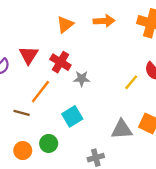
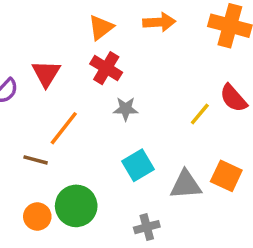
red cross: (60, 62) -> (106, 68), moved
cyan square: (72, 116) -> (138, 165), moved
green circle: (49, 143) -> (76, 206), size x1.5

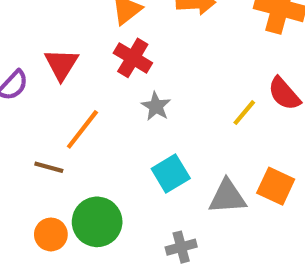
gray star: (126, 109) -> (156, 106), turned 30

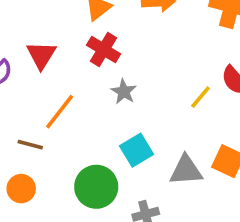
green circle: (97, 222) -> (96, 187), moved
orange circle: (51, 234) -> (21, 189), moved

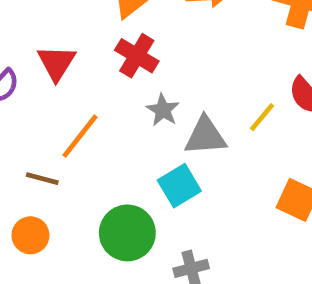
gray triangle: (186, 170) -> (205, 136), moved

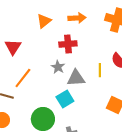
red cross: (137, 56) -> (68, 44), moved, turned -36
yellow line: (262, 117) -> (100, 70), turned -40

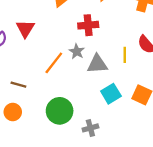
orange line: (23, 78) -> (54, 63), moved
cyan square: (65, 99) -> (111, 94), moved

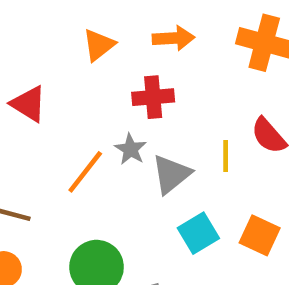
red triangle: (25, 29) -> (29, 104), turned -30
gray triangle: (97, 64) -> (171, 174), turned -35

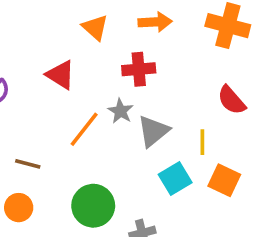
orange triangle: (99, 45) -> (95, 27), turned -40
red triangle: (29, 104) -> (60, 75), moved
yellow line: (226, 156) -> (202, 142), moved

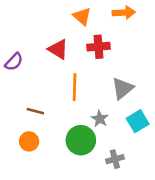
red cross: (139, 69) -> (99, 47), moved
gray star: (121, 111) -> (100, 119), moved
orange line: (84, 129) -> (75, 87), turned -36

